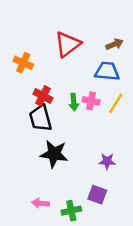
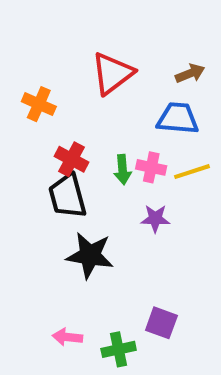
yellow line: (116, 103) -> (192, 172), turned 40
purple star: (107, 161) -> (155, 219), moved

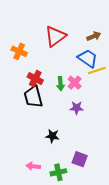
blue trapezoid: (178, 118) -> (88, 58), turned 30
pink cross: (151, 167) -> (75, 83), turned 32
yellow line: (192, 172) -> (97, 71), moved
black star: (90, 255) -> (52, 136), moved, size x0.6

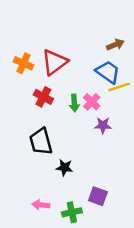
red triangle: (55, 36) -> (54, 62), moved
black trapezoid: (33, 97) -> (41, 142), moved
purple star: (77, 108) -> (103, 125), moved

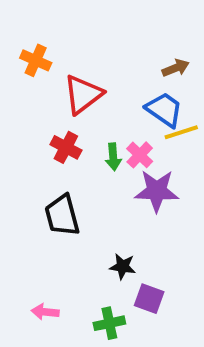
orange cross: (23, 63) -> (36, 60), moved
purple star: (103, 125) -> (157, 191), size x1.6
black star: (64, 168) -> (123, 266), moved
pink arrow: (41, 205) -> (45, 312), moved

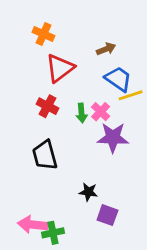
orange cross: (36, 60) -> (43, 34), moved
brown arrow: (176, 68) -> (106, 49), moved
pink arrow: (45, 312) -> (33, 225), size x1.5
green cross: (109, 323) -> (53, 233), moved

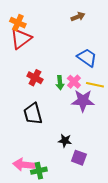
orange cross: (43, 34) -> (18, 23), moved
brown arrow: (106, 49) -> (78, 17), moved
red triangle: (60, 68) -> (21, 39), moved
yellow line: (131, 95) -> (95, 85), moved, turned 30

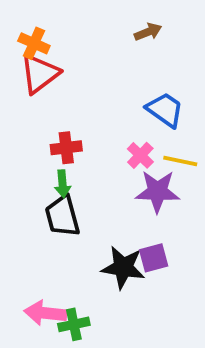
red cross: (35, 78) -> (66, 148), turned -35
green arrow: (60, 83) -> (62, 184), moved
black star: (65, 141) -> (123, 267), size x1.6
purple square: (79, 158) -> (154, 258), moved, turned -35

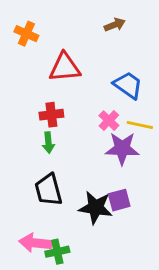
red triangle: (40, 74) -> (65, 67), moved, turned 32
black trapezoid: (62, 216) -> (48, 190), moved

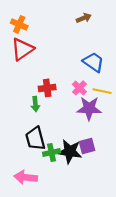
red triangle: (65, 67) -> (22, 49), moved, turned -30
red cross: (51, 115) -> (47, 88), moved
green cross: (57, 252) -> (51, 153), moved

